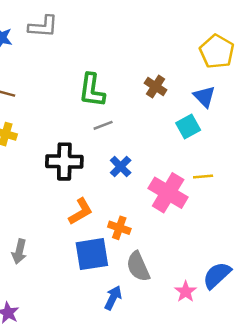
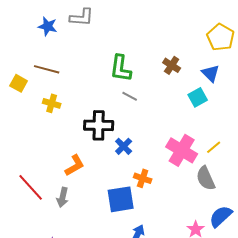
gray line: (103, 125) -> (130, 96), turned 49
blue cross: (121, 167) -> (124, 146), moved
yellow line: (203, 177) -> (214, 147), moved, turned -35
orange L-shape: (81, 212) -> (75, 165), moved
gray semicircle: (138, 267) -> (206, 178), moved

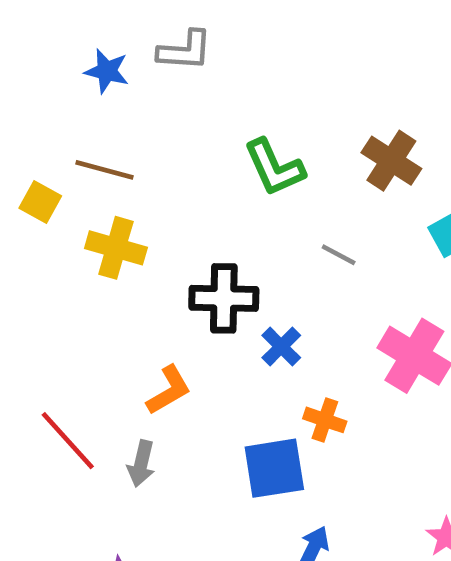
brown cross: (172, 65) -> (391, 161), size x1.4
green L-shape: (121, 68) -> (274, 168), turned -32
gray line: (130, 96) -> (339, 255), moved
yellow cross: (52, 103) -> (116, 248), size x1.4

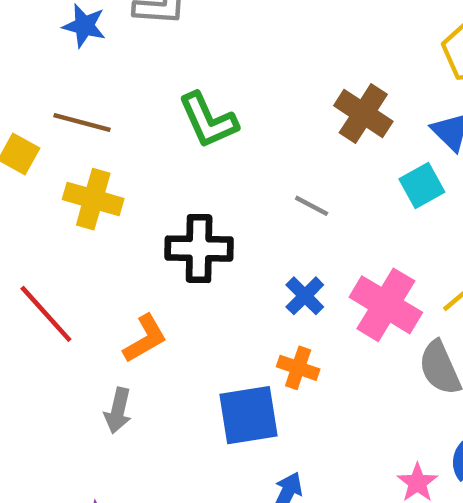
green L-shape: (274, 168) -> (208, 120), moved
blue cross: (281, 347) -> (305, 296), moved
red line: (68, 441) -> (46, 314), moved

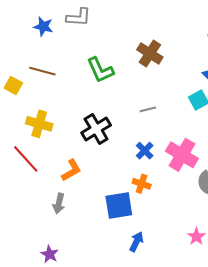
brown cross: (363, 113) -> (150, 53), moved
yellow cross: (93, 199) -> (39, 124), moved
gray line: (312, 206) -> (148, 109), turned -42
black cross: (199, 249) -> (96, 129), turned -32

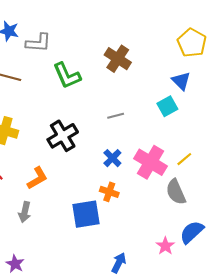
gray L-shape: (79, 17) -> (38, 43), moved
blue arrow: (136, 242) -> (119, 263), moved

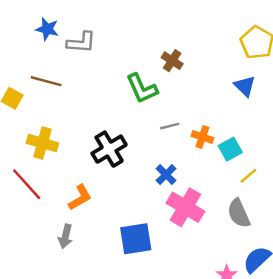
brown cross: (118, 59) -> (172, 61), size x0.7
green L-shape: (67, 76) -> (142, 88), moved
cyan square: (167, 106) -> (230, 149), moved
pink cross: (150, 162) -> (185, 207), moved
orange cross: (109, 192) -> (202, 137), moved

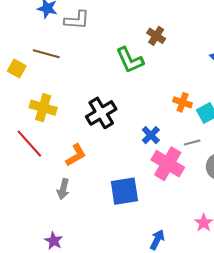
gray line: (170, 126) -> (192, 143), moved

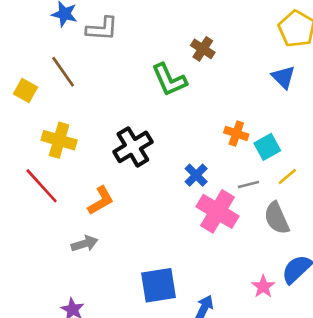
brown line: (46, 54) -> (63, 72), turned 40
gray arrow: (63, 189) -> (85, 244), turned -120
blue square: (124, 191) -> (158, 285), moved

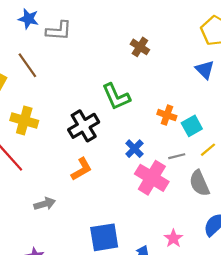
green L-shape: (169, 80) -> (116, 97), moved
orange L-shape: (101, 201) -> (81, 169), moved
pink star: (263, 287) -> (173, 238), moved

